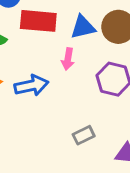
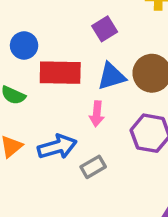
gray rectangle: (84, 135) -> (93, 167), moved

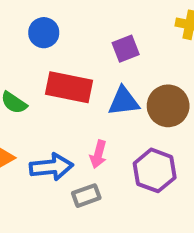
blue circle: (24, 45) -> (44, 33), moved
pink arrow: (97, 114) -> (98, 154), moved

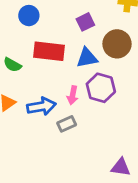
brown circle: (168, 106) -> (117, 44), moved
purple hexagon: (155, 170) -> (101, 88), moved

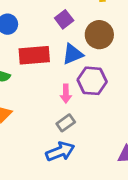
blue arrow: (41, 106) -> (60, 152), moved

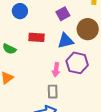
red rectangle: (34, 55) -> (37, 37), size x0.7
gray rectangle: (66, 123) -> (53, 92), turned -64

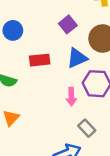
gray rectangle: (53, 92) -> (87, 128), moved, turned -32

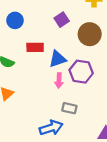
blue triangle: (77, 58) -> (58, 59), moved
gray rectangle: (87, 128) -> (69, 108), turned -40

